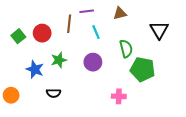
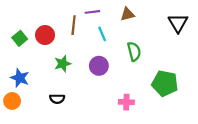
black triangle: (159, 30) -> (178, 23), moved
blue star: (35, 69) -> (20, 78), moved
green pentagon: (143, 69) -> (165, 83), moved

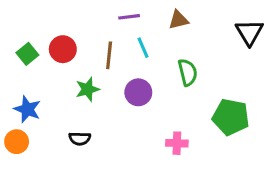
brown line: (74, 25) -> (109, 55), moved

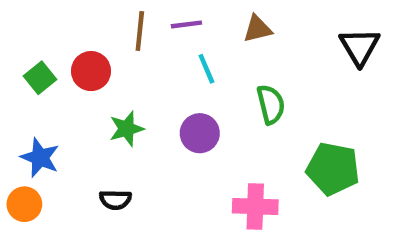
brown line: (109, 55) -> (140, 31), moved
pink cross: (177, 143) -> (255, 206), size x1.4

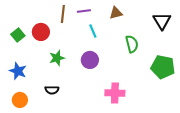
green semicircle: (271, 104) -> (132, 44), moved
green pentagon: (333, 169) -> (163, 67), moved
orange circle: (24, 204) -> (20, 100), moved

